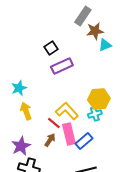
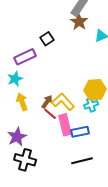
brown star: (95, 31) -> (79, 22), moved, turned -30
purple rectangle: (62, 66) -> (25, 57), moved
brown arrow: (50, 140) -> (47, 102), moved
blue rectangle: (84, 141) -> (80, 132), turned 30

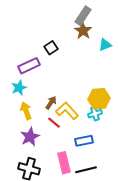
brown arrow: (47, 102) -> (51, 103), moved
pink rectangle: (65, 125) -> (64, 163), moved
purple star: (17, 137) -> (30, 137), moved

